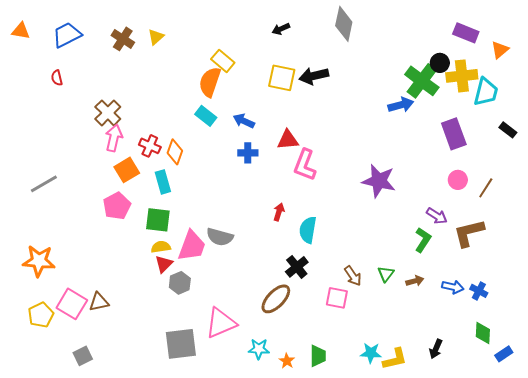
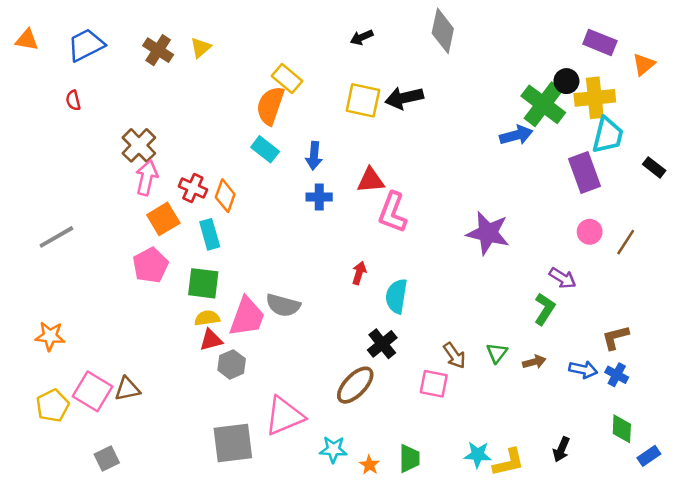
cyan trapezoid: (486, 92) -> (608, 135), moved
blue arrow: (244, 121) -> (314, 156), turned -110
brown L-shape: (469, 233) -> (615, 337), moved, size x0.7
orange star: (39, 261) -> (50, 336), size x0.7
red triangle: (164, 264) -> (211, 340), turned 30

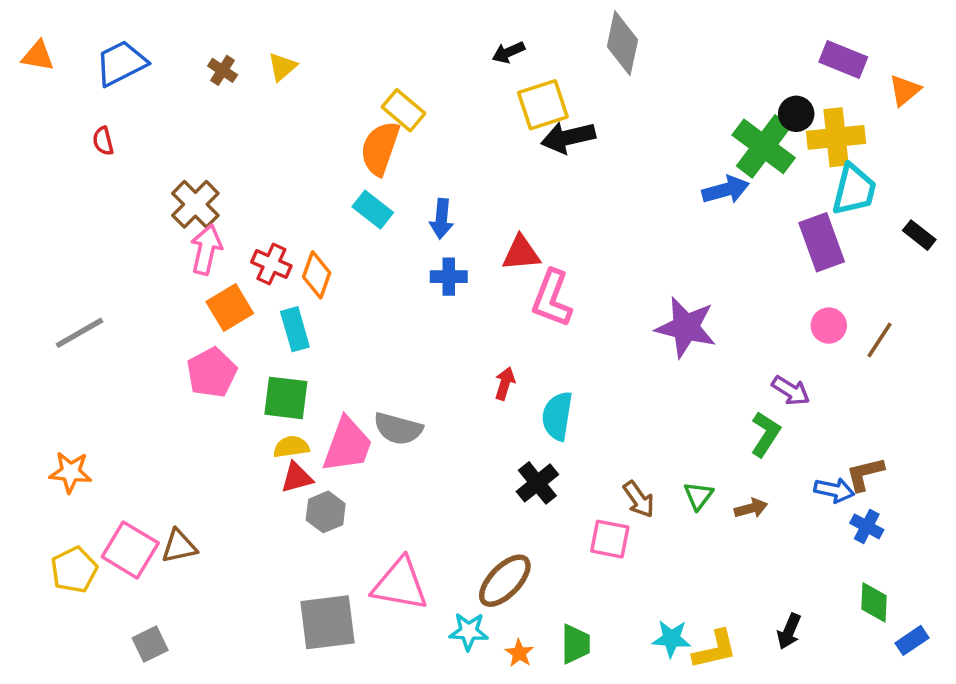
brown cross: (158, 50) -> (223, 70), size x0.7
yellow square: (363, 100) -> (543, 105), moved, turned -30
blue arrow: (583, 370) -> (834, 490), moved
brown ellipse: (355, 385) -> (505, 581), moved
pink triangle: (284, 416) -> (400, 584), turned 33

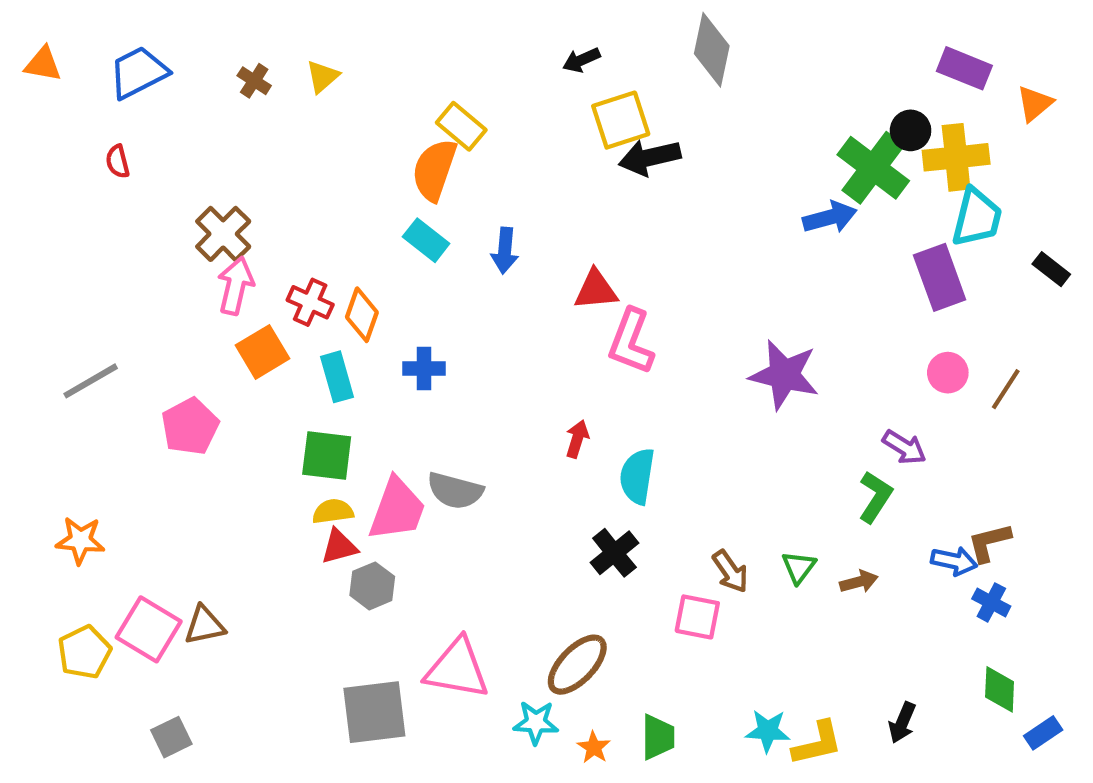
blue cross: (449, 277) -> (424, 369), moved
pink pentagon: (212, 373) -> (190, 426), moved

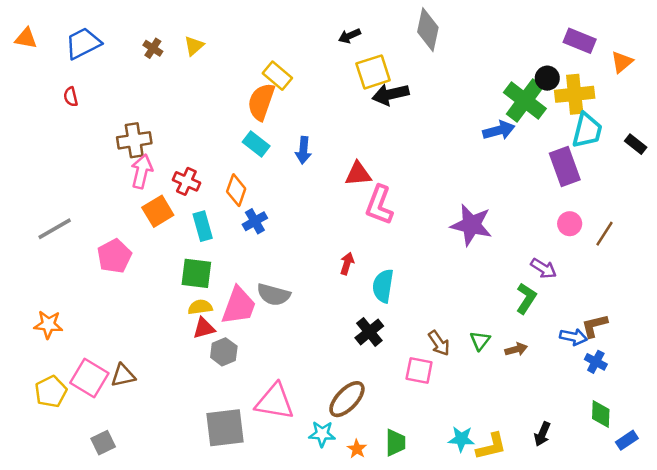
brown cross: (223, 234) -> (134, 140), turned 36
black rectangle: (1051, 269) -> (636, 144), moved
orange diamond: (362, 315) -> (236, 190), moved
blue cross: (424, 369) -> (255, 221), turned -30

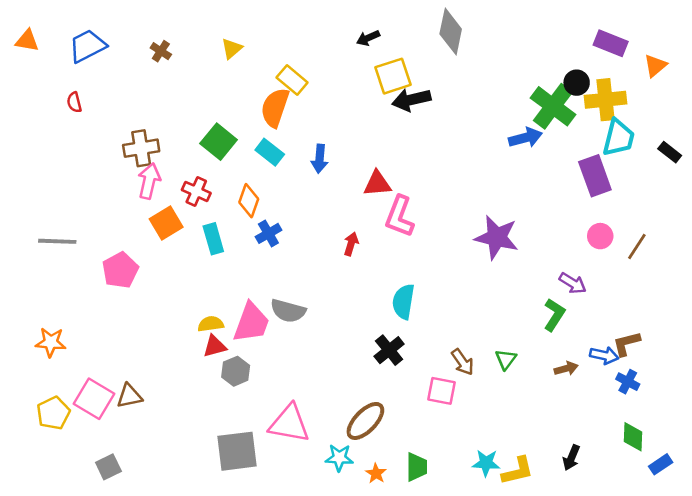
yellow triangle: (194, 46) -> (232, 49), moved
gray line: (55, 229) -> (57, 241), turned 32
red arrow: (347, 263) -> (351, 244), moved
green square: (196, 273) -> (219, 142), moved, turned 32
brown arrow: (516, 349) -> (566, 369), moved

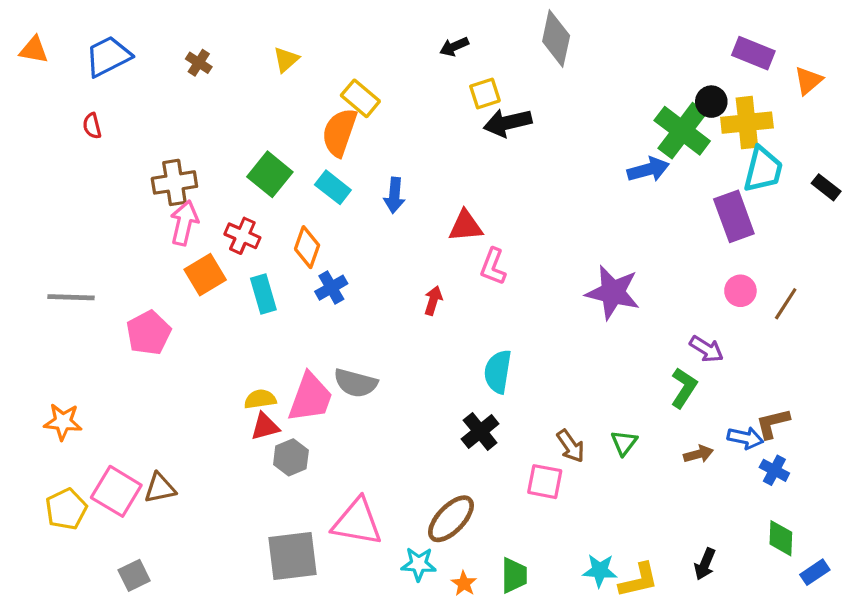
yellow square: (393, 76) -> (485, 94), size x0.7
pink L-shape: (400, 216) -> (493, 267), size x0.7

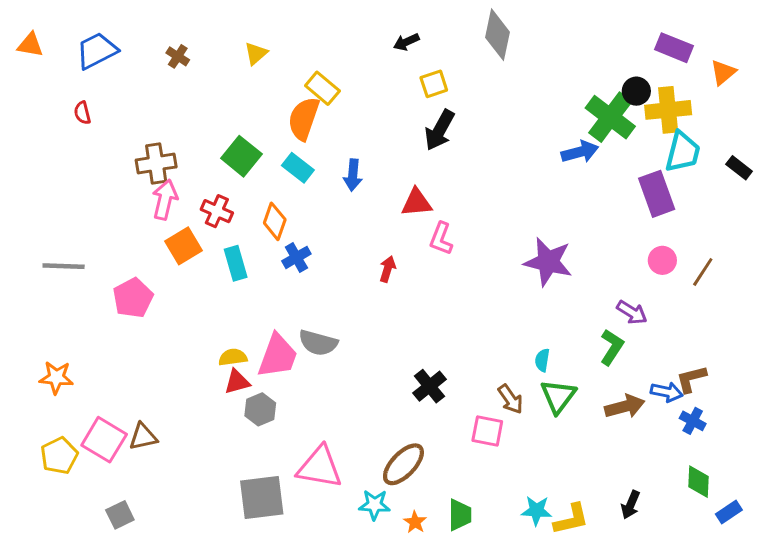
black arrow: (508, 123) -> (440, 130), moved, turned -48
cyan semicircle: (498, 372) -> (542, 360), moved, size x0.6
green triangle: (624, 443) -> (558, 396), size x1.5
brown arrow: (698, 454) -> (625, 406), size x1.5

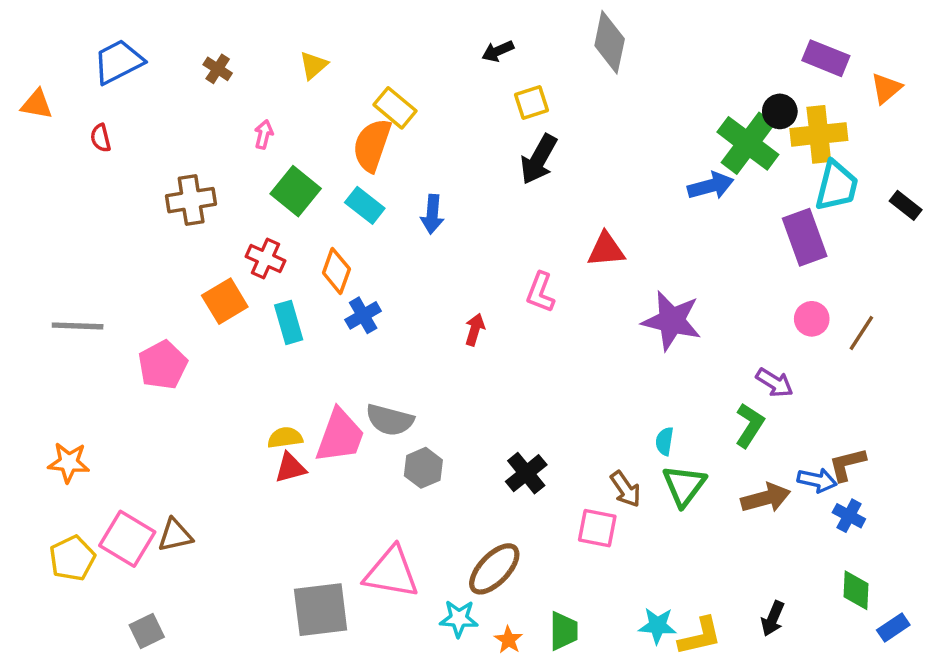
orange triangle: (30, 45) -> (37, 104), moved
pink arrow: (165, 200) -> (264, 134), moved, size x0.6
red triangle: (416, 202) -> (606, 250), moved
gray hexagon: (260, 409) -> (423, 468), moved

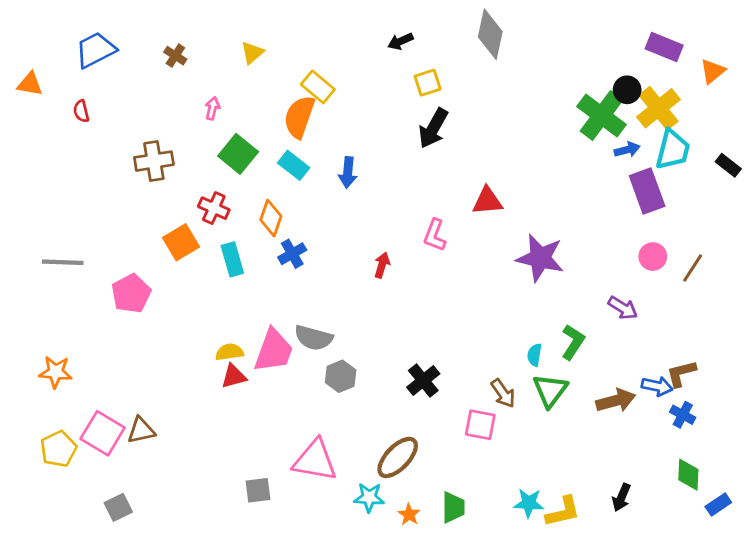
yellow cross: (819, 134) -> (658, 108), turned -33
blue arrow: (711, 186) -> (627, 150), moved, size x0.7
green L-shape: (750, 425) -> (573, 342), moved
gray square: (321, 610) -> (258, 490), size x0.6

